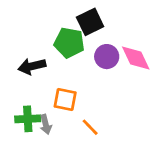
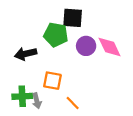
black square: (90, 22) -> (73, 18), turned 30

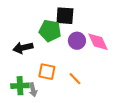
orange line: (73, 103) -> (75, 79), moved

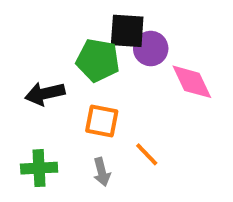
purple circle: (77, 41) -> (151, 49), moved
orange square: (47, 72) -> (102, 121), moved
gray arrow: (33, 90) -> (102, 172), moved

